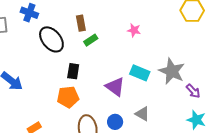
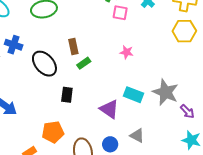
blue cross: (29, 13) -> (14, 45), moved
orange pentagon: (68, 97) -> (53, 132), moved

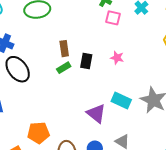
green rectangle: (84, 63) -> (64, 68), moved
black ellipse: (44, 64) -> (18, 69), moved
black rectangle: (67, 95) -> (86, 61), moved

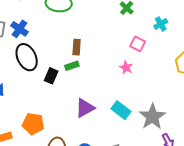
pink square: (113, 18) -> (138, 44), moved
black rectangle: (86, 61) -> (51, 76), moved
purple triangle: (96, 113) -> (85, 108), moved, turned 40

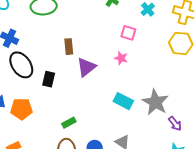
green rectangle: (72, 66) -> (69, 123), moved
purple triangle: (85, 108) -> (86, 67), moved
orange pentagon: (33, 124) -> (21, 109), moved

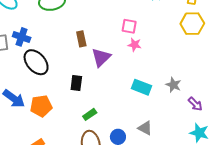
pink square: (128, 33) -> (129, 26), moved
black rectangle: (49, 79) -> (76, 83), moved
gray star: (155, 102) -> (173, 85), size x0.6

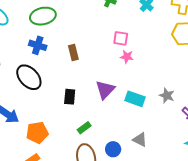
blue cross: (22, 37) -> (38, 45), moved
purple triangle: (101, 57) -> (105, 90), moved
orange pentagon: (41, 106) -> (37, 133), moved

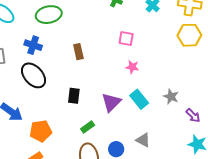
blue cross: (38, 45) -> (33, 45), moved
pink star: (127, 57) -> (132, 67), moved
purple triangle: (105, 90) -> (111, 102), moved
cyan rectangle: (135, 99) -> (139, 99), turned 30

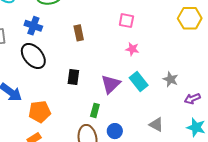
purple arrow: (193, 116) -> (192, 99), turned 112
green rectangle: (88, 127) -> (95, 110), moved, turned -40
gray triangle: (143, 140) -> (156, 125), moved

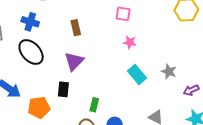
black rectangle: (73, 77) -> (63, 89), moved
purple triangle: (111, 84) -> (74, 61), moved

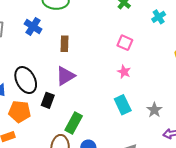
brown rectangle: (76, 28) -> (64, 44), moved
black ellipse: (31, 52) -> (26, 80), moved
green rectangle: (94, 105) -> (74, 123), size x1.5

